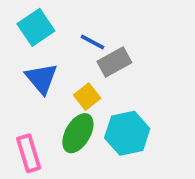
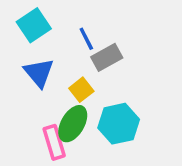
blue line: (93, 42) -> (86, 39), turned 35
pink rectangle: (29, 153) -> (54, 142), moved

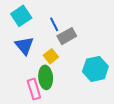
green ellipse: (73, 124) -> (46, 77), turned -35
cyan hexagon: (119, 124) -> (95, 69), moved

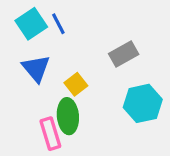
blue line: (54, 24) -> (58, 24), moved
gray rectangle: (67, 36) -> (124, 54), moved

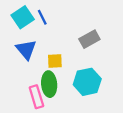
yellow square: (76, 84) -> (55, 61), turned 35
cyan hexagon: (143, 103) -> (87, 82), moved

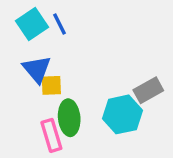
gray rectangle: (89, 39) -> (148, 90), moved
yellow square: (55, 61) -> (51, 85), moved

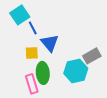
blue line: (59, 24) -> (33, 28), moved
blue triangle: (37, 69) -> (50, 43), moved

